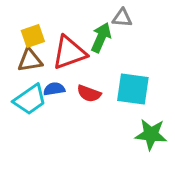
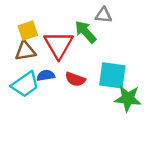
green arrow: (101, 38) -> (85, 32), turned -65
red triangle: (69, 53) -> (59, 45), turned -40
green star: (151, 134) -> (128, 99), moved

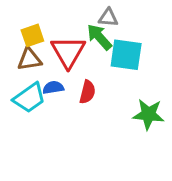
gray triangle: (103, 15) -> (108, 18), moved
cyan square: (112, 75) -> (126, 55), moved
red semicircle: (75, 79) -> (87, 92), turned -96

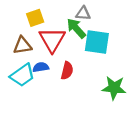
yellow square: (32, 35) -> (35, 18), moved

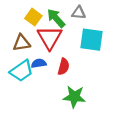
yellow square: (35, 18) -> (33, 17), turned -35
green arrow: (76, 28) -> (56, 18), moved
green star: (114, 88) -> (74, 97), moved

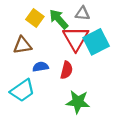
red triangle: (50, 38) -> (76, 38), moved
cyan square: (92, 40) -> (96, 42), turned -35
cyan trapezoid: (22, 71) -> (22, 91), moved

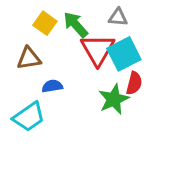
gray triangle: (82, 13) -> (118, 17), moved
red semicircle: (67, 70) -> (134, 83), moved
green star: (78, 102) -> (114, 99), moved, turned -30

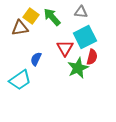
red triangle: (98, 50) -> (65, 48), moved, size x0.7
brown triangle: (29, 58) -> (20, 28), moved
blue semicircle: (52, 86) -> (36, 59), turned -56

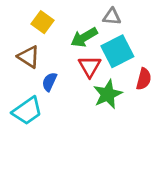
green arrow: (52, 17) -> (84, 37), moved, turned -78
brown triangle: (20, 28) -> (29, 57), moved, turned 42
red semicircle: (92, 57) -> (144, 79), moved

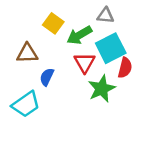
yellow square: (43, 22) -> (53, 23), moved
brown triangle: (29, 57) -> (27, 53), turned -35
red semicircle: (144, 79) -> (125, 68), moved

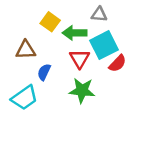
green arrow: (79, 35) -> (75, 33), turned 30
red semicircle: (125, 68) -> (118, 63), turned 30
green star: (102, 89) -> (82, 90), moved, turned 30

